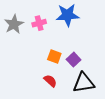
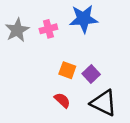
black triangle: (84, 83) -> (104, 103), turned 35

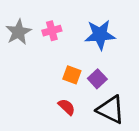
blue star: (84, 19) -> (100, 35), moved

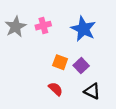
blue star: (100, 35) -> (83, 29), turned 30
black triangle: (111, 110) -> (92, 91), size x0.7

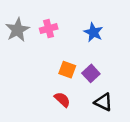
blue star: (83, 29) -> (93, 32), size x0.7

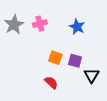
purple square: (91, 73) -> (75, 61), turned -32
black triangle: (103, 102) -> (92, 75), moved, turned 35

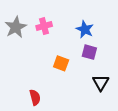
purple square: (75, 61) -> (89, 52), moved
red semicircle: (51, 82) -> (35, 97), moved, turned 32

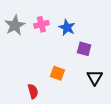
blue star: (85, 29) -> (67, 27), moved
orange square: (61, 63) -> (57, 73), moved

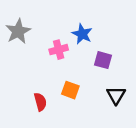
pink cross: (41, 24) -> (59, 50), moved
red semicircle: (33, 91) -> (40, 102), moved

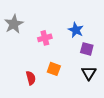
blue star: (82, 34) -> (76, 30), moved
purple square: (103, 60) -> (87, 49), moved

